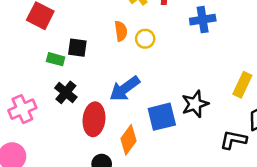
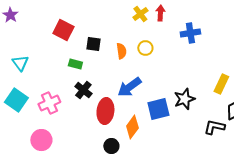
orange semicircle: (121, 31) -> (121, 51), moved
black square: (77, 48) -> (93, 44), moved

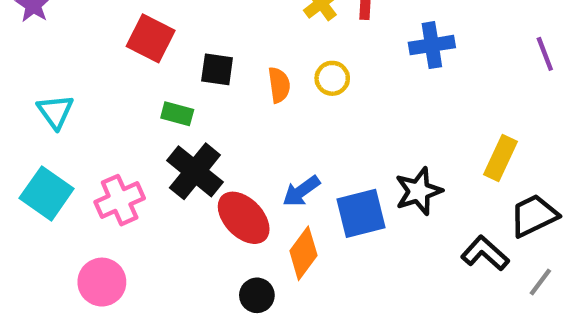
blue arrow: (129, 87) -> (301, 191), moved, size x0.7
black cross: (83, 90) -> (195, 171), size x1.4
red ellipse: (105, 111) -> (244, 218), turned -50
black L-shape: (214, 127) -> (485, 253), turned 30

